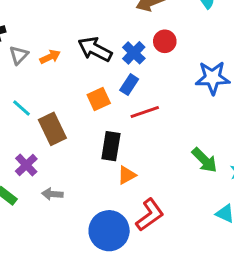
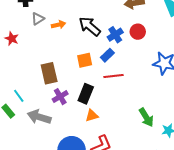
cyan line: (21, 108) -> (19, 96), moved
purple cross: (26, 165) -> (60, 97), moved
gray arrow: (52, 194) -> (39, 117), size x1.6

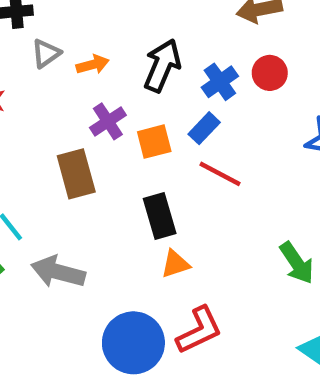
black arrow: (90, 26) -> (162, 66), turned 75
red line: (114, 76) -> (220, 174), turned 36
black rectangle: (86, 94) -> (160, 216), turned -36
purple cross: (60, 97) -> (108, 121), moved

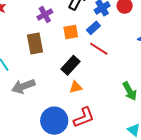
purple cross: (108, 121) -> (45, 15), moved
black rectangle: (160, 216) -> (70, 65), turned 54
gray arrow: (58, 272) -> (23, 86), turned -40

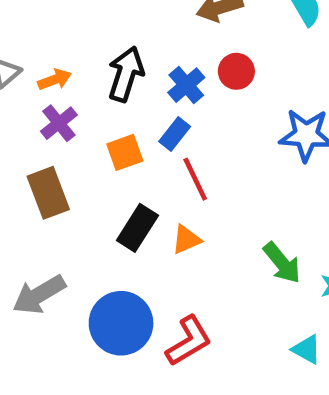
red line: (99, 49) -> (195, 179), turned 42
orange triangle: (76, 87) -> (186, 240), moved
blue circle: (54, 121) -> (121, 323), moved

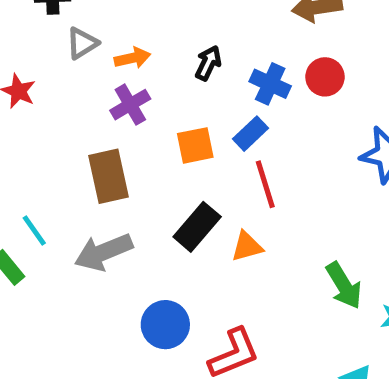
black arrow: (126, 74) -> (208, 63), size x0.6
blue cross: (186, 85) -> (270, 84), turned -33
gray arrow: (39, 295) -> (104, 252), moved
blue circle: (121, 323) -> (165, 325), size x0.7

